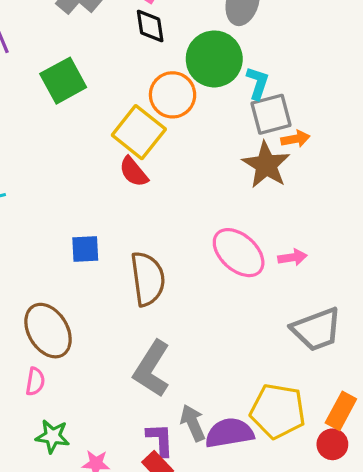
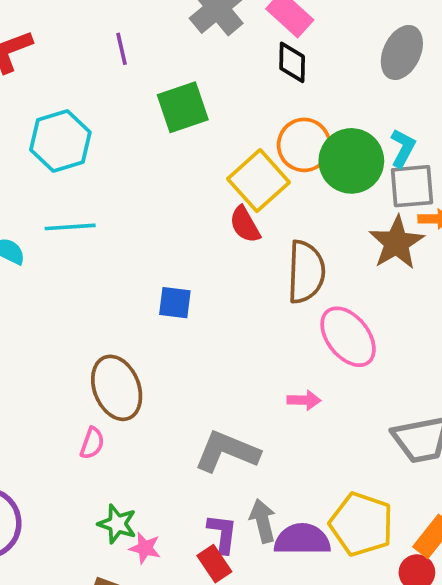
green circle: (214, 59) -> (351, 161), moved
pink arrow: (292, 257) -> (304, 400), moved
brown semicircle: (148, 279) -> (306, 272), moved
gray L-shape: (152, 369) -> (227, 451), turned 70
green star: (53, 436) -> (117, 524), moved

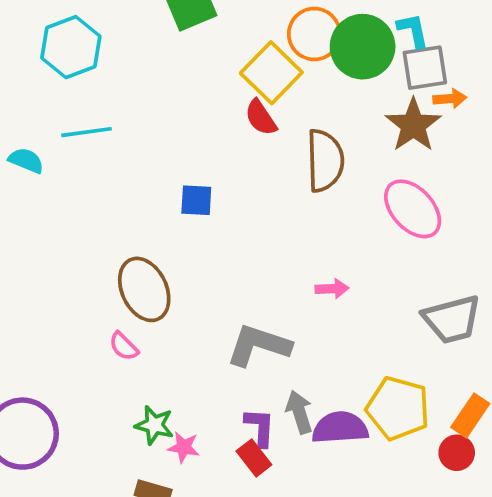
cyan L-shape: (403, 148) -> (413, 30), turned -36
pink ellipse: (348, 337) -> (413, 209), moved
pink semicircle: (92, 443) -> (124, 346), turned 120

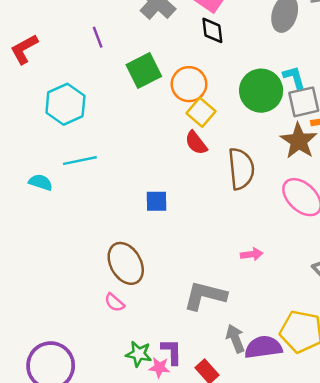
orange circle: (314, 34) -> (189, 84), moved
yellow square: (271, 73) -> (201, 112), size x0.7
purple L-shape: (260, 427) -> (172, 352), moved

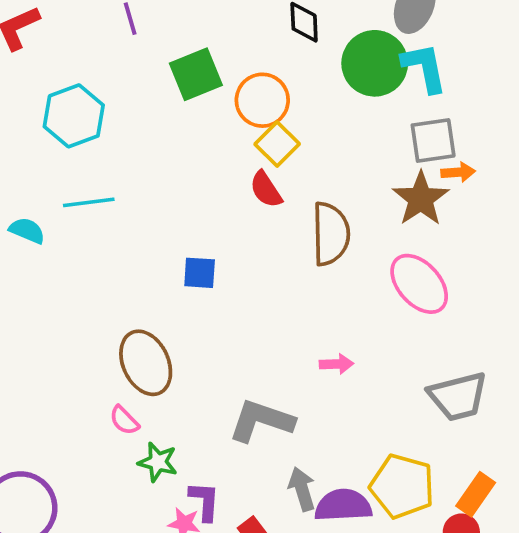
cyan L-shape: (294, 77) -> (424, 67), moved, size x1.4
green circle: (261, 91) -> (375, 63), moved
green star: (139, 354) -> (158, 462), moved

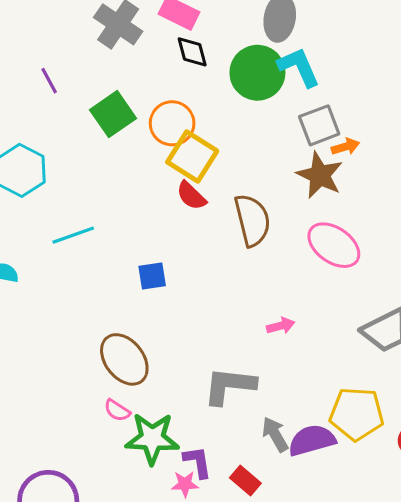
yellow square: (277, 144) -> (192, 157), size x1.4
cyan line: (89, 202) -> (73, 235), moved
green star: (158, 462) -> (152, 438), size x1.6

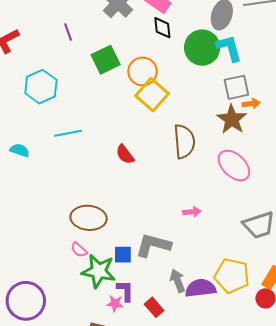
red semicircle: (191, 196) -> (125, 154), moved
blue square: (152, 276) -> (123, 255), moved
brown ellipse: (124, 359) -> (89, 218), turned -56

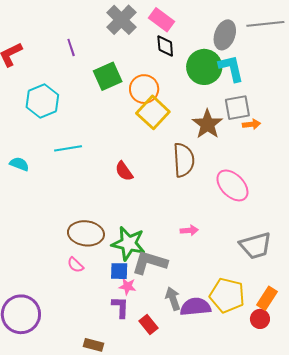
brown star: (232, 119) -> (207, 124), moved
green star: (99, 271) -> (129, 243), moved
pink star: (115, 304) -> (127, 286), moved

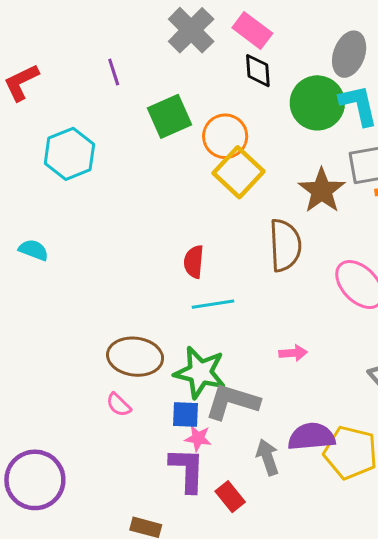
cyan line: (68, 148) -> (213, 304), moved
red semicircle: (124, 171) -> (194, 262), turned 40
purple L-shape: (120, 307) -> (187, 470), size x1.4
purple semicircle: (195, 307) -> (312, 437), moved

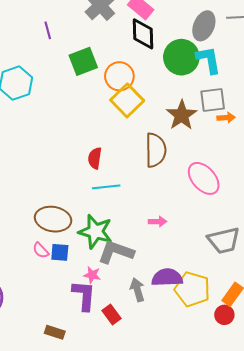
black diamond: (258, 71) -> (143, 34), size x1.4
blue square: (186, 415) -> (60, 252), moved

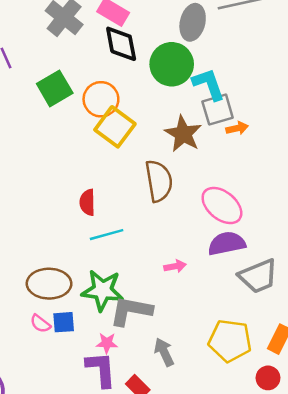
cyan L-shape: (209, 60) -> (209, 84), moved
purple semicircle: (167, 277) -> (227, 243), moved
red circle: (224, 315) -> (268, 378), moved

